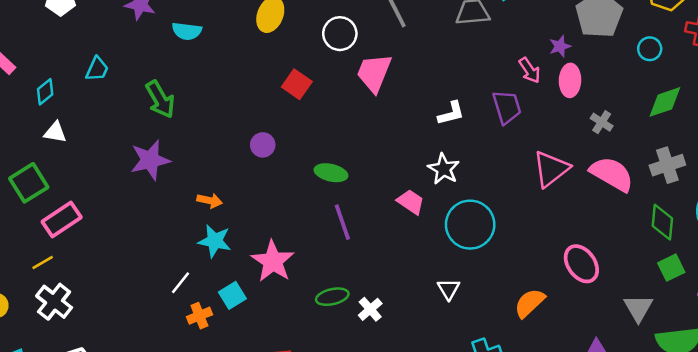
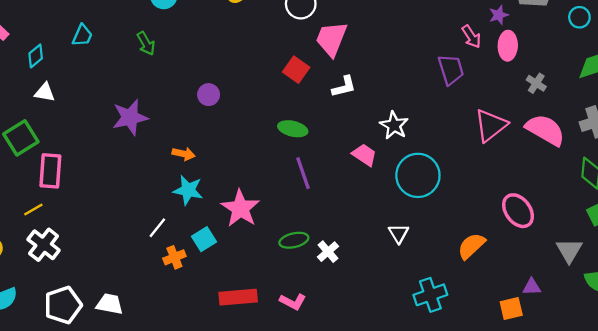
red square: (297, 84) -> (296, 70), moved
green arrow: (160, 99) -> (146, 43), moved, size x0.7
white L-shape: (451, 113) -> (344, 87), moved
purple circle: (263, 145) -> (209, 95), moved
pink rectangle: (62, 220) -> (50, 171), turned -52

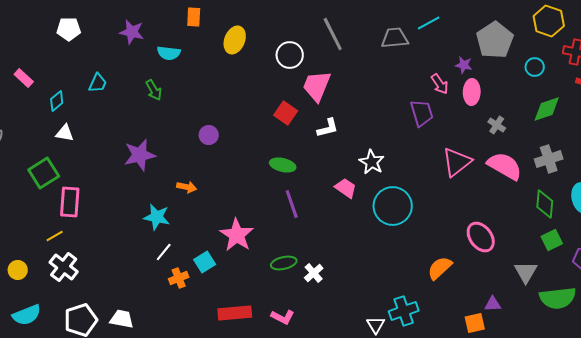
purple star: (499, 15) -> (464, 65), turned 30
cyan star: (188, 190) -> (157, 217), moved
white triangle: (399, 233) -> (376, 325), moved

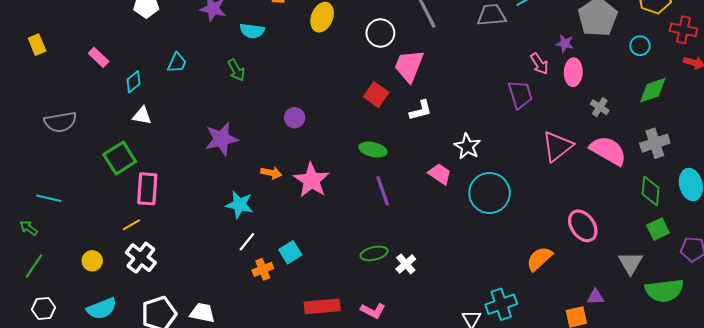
pink star: (237, 235) -> (312, 180), moved

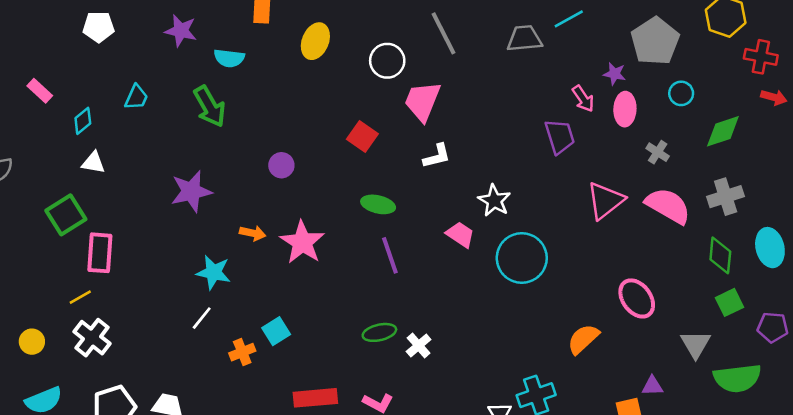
cyan circle: (640, 46) -> (681, 93), moved
green arrow: (236, 70) -> (210, 106), size x1.5
red square: (376, 94) -> (362, 137), moved
white line: (247, 242) -> (202, 318), moved

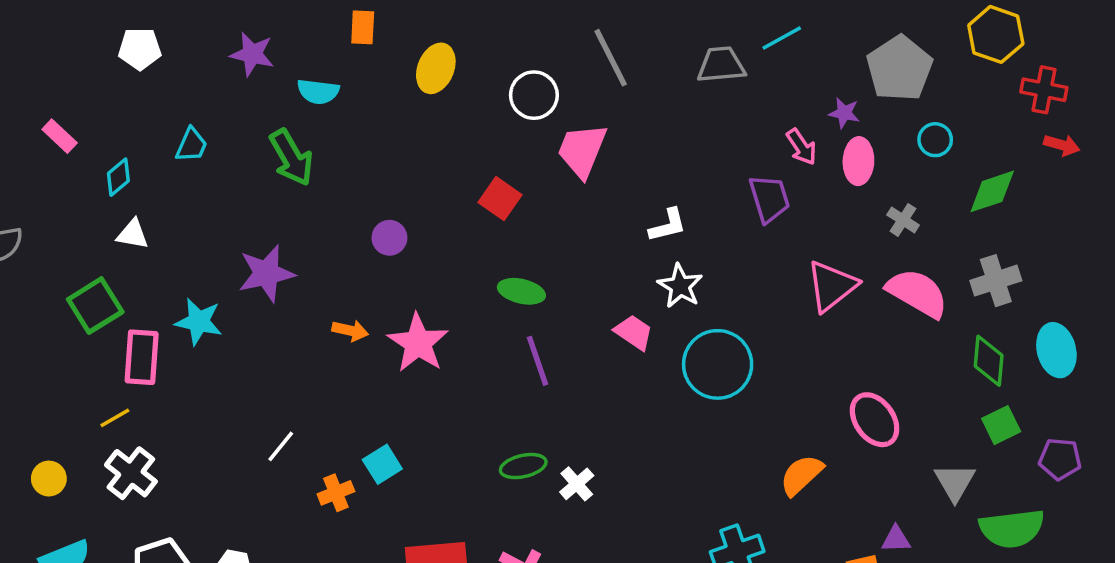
white L-shape: (437, 156) -> (668, 225), moved
cyan star: (213, 272) -> (199, 322), moved

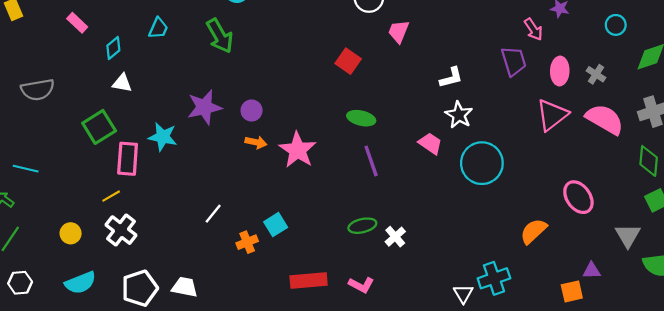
pink trapezoid: (582, 150) -> (399, 32), size x0.7
pink ellipse: (858, 161) -> (560, 71), moved
purple circle: (389, 238) -> (252, 110), moved

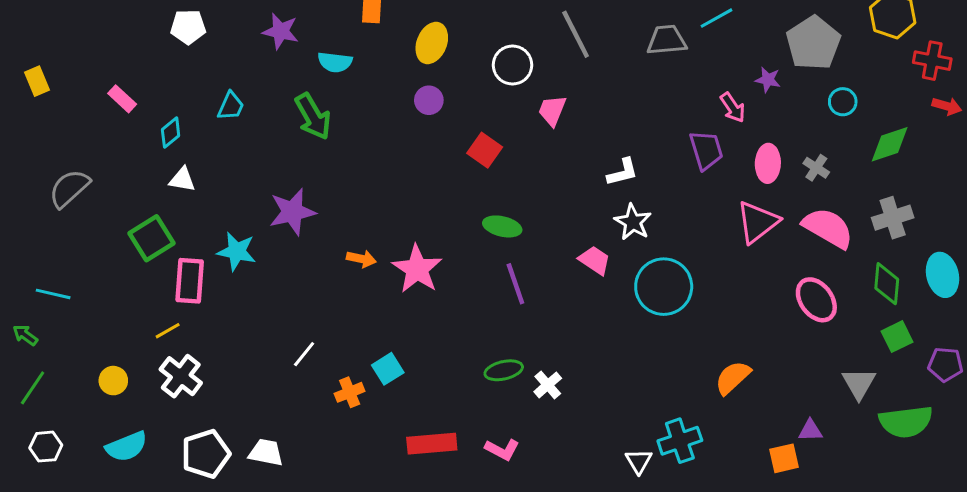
gray semicircle: (38, 90) -> (69, 188), turned 148
purple circle: (252, 110) -> (429, 100), moved
pink ellipse: (578, 197) -> (816, 300), moved

